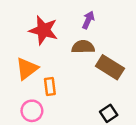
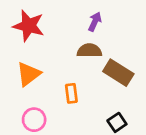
red star: (43, 30) -> (29, 26), moved
orange rectangle: (50, 86) -> (71, 93), moved

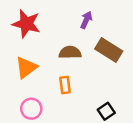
brown semicircle: (89, 51) -> (70, 52), moved
brown rectangle: (118, 73) -> (109, 50), moved

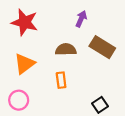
pink circle: (31, 109) -> (19, 100), moved

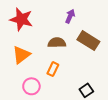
orange rectangle: (61, 80) -> (53, 69), turned 32
pink circle: (19, 100) -> (31, 86), moved

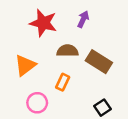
red star: (21, 19) -> (43, 23), moved
brown rectangle: (88, 41) -> (99, 62), moved

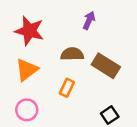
red star: (43, 23) -> (29, 31), moved
pink circle: (37, 103) -> (27, 110), moved

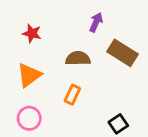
red star: (29, 31) -> (32, 33), size x0.6
brown rectangle: (106, 66) -> (122, 53), moved

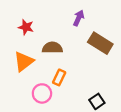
brown semicircle: (78, 58) -> (52, 48), moved
pink circle: (29, 118) -> (42, 93), moved

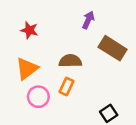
brown semicircle: (52, 48) -> (70, 61), moved
pink circle: (42, 93) -> (38, 97), moved

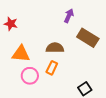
red star: (29, 30) -> (11, 24), moved
orange triangle: (27, 69) -> (21, 54), turned 42

